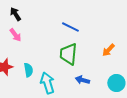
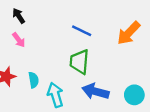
orange arrow: (108, 50) -> (129, 33), moved, size x1.6
blue arrow: (82, 80) -> (95, 91), size x1.6

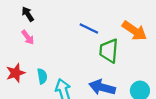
orange arrow: (129, 33) -> (134, 31), turned -100
green trapezoid: (79, 62) -> (109, 51), moved

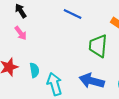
blue line: (89, 28) -> (73, 14), moved

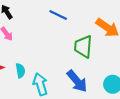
blue arrow: (92, 81) -> (77, 81), turned -145

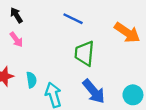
green trapezoid: (83, 47) -> (84, 53), moved

